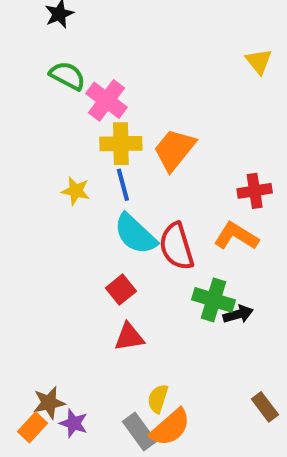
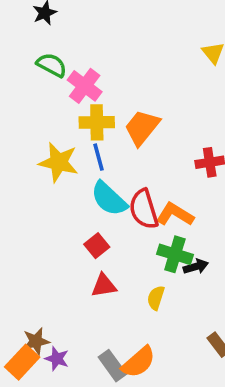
yellow star: (76, 191) -> (59, 162), size x1.6
orange L-shape: (236, 236) -> (175, 214), moved
yellow semicircle: (158, 399) -> (156, 298), moved
orange rectangle: (32, 427) -> (22, 362), size x1.4

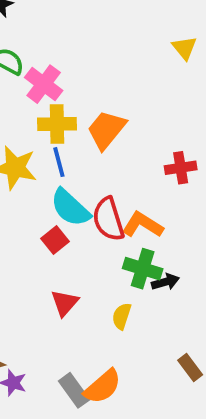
red square: (97, 246) -> (55, 240), moved
red triangle: (104, 286) -> (65, 303), turned -40

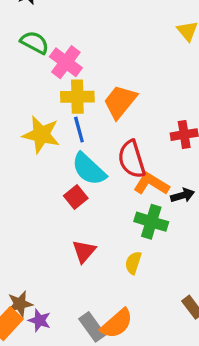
red semicircle: (108, 219) -> (132, 159), moved
black arrow: (165, 282) -> (183, 195), moved

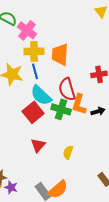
orange trapezoid: (120, 102) -> (60, 54), turned -35
orange L-shape: (151, 184) -> (79, 104), turned -105
red square: (76, 197) -> (33, 112), size x1.5
green cross: (151, 222) -> (61, 109), moved

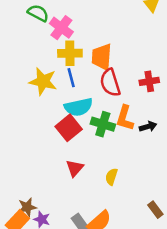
red semicircle: (67, 89) -> (110, 83), moved
cyan semicircle: (41, 95) -> (78, 107), turned -55

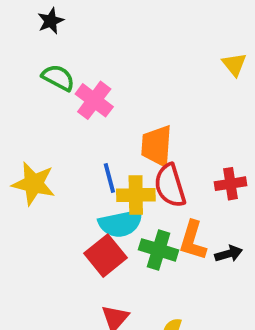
yellow cross: (70, 53) -> (136, 195), moved
yellow star: (43, 81) -> (34, 184), moved

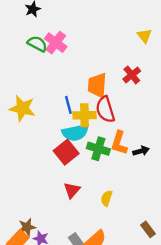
pink cross: (94, 100) -> (56, 43), moved
red cross: (231, 184) -> (132, 75), moved, turned -30

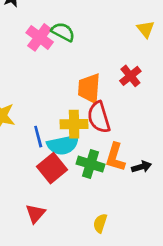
green semicircle: (37, 44) -> (63, 32), moved
blue line: (68, 105) -> (38, 137), moved
red triangle: (72, 190) -> (35, 214), moved

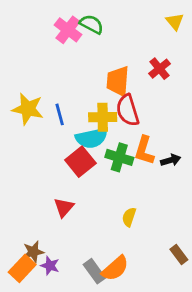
blue line: (38, 137) -> (60, 114), moved

